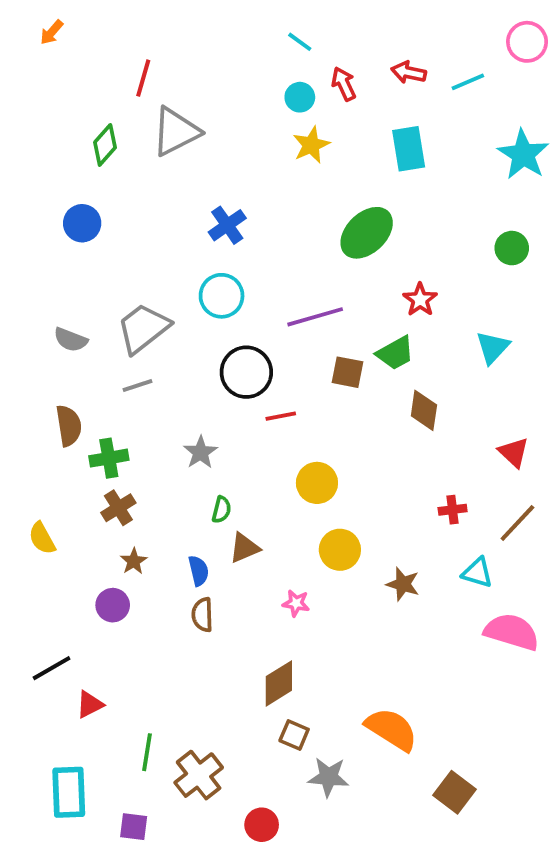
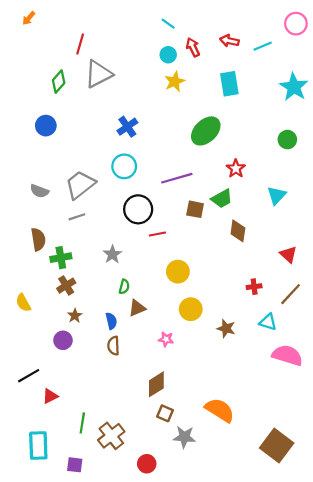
brown square: (454, 792) -> (277, 446), moved, size x1.4

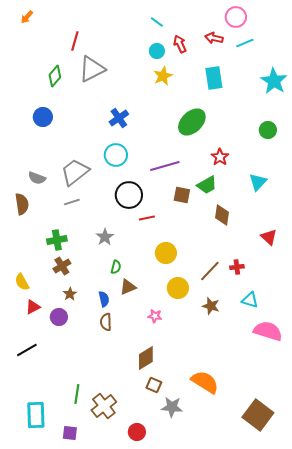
pink circle: (296, 24) -> (236, 17), moved
brown semicircle: (38, 239) -> (22, 204), moved
brown line: (291, 294) -> (210, 271), moved
red triangle: (50, 396) -> (33, 307), moved

